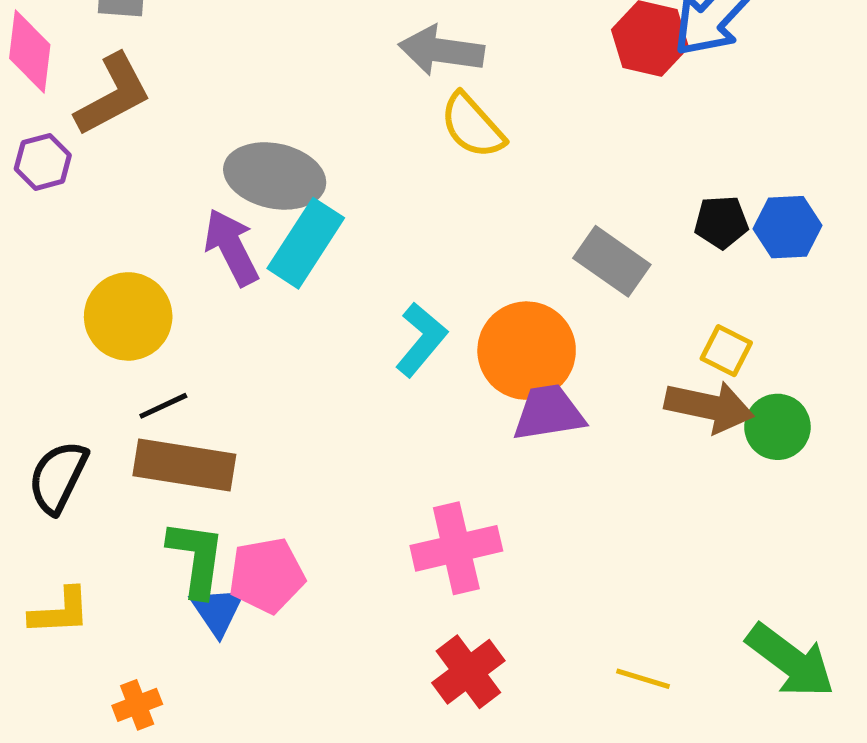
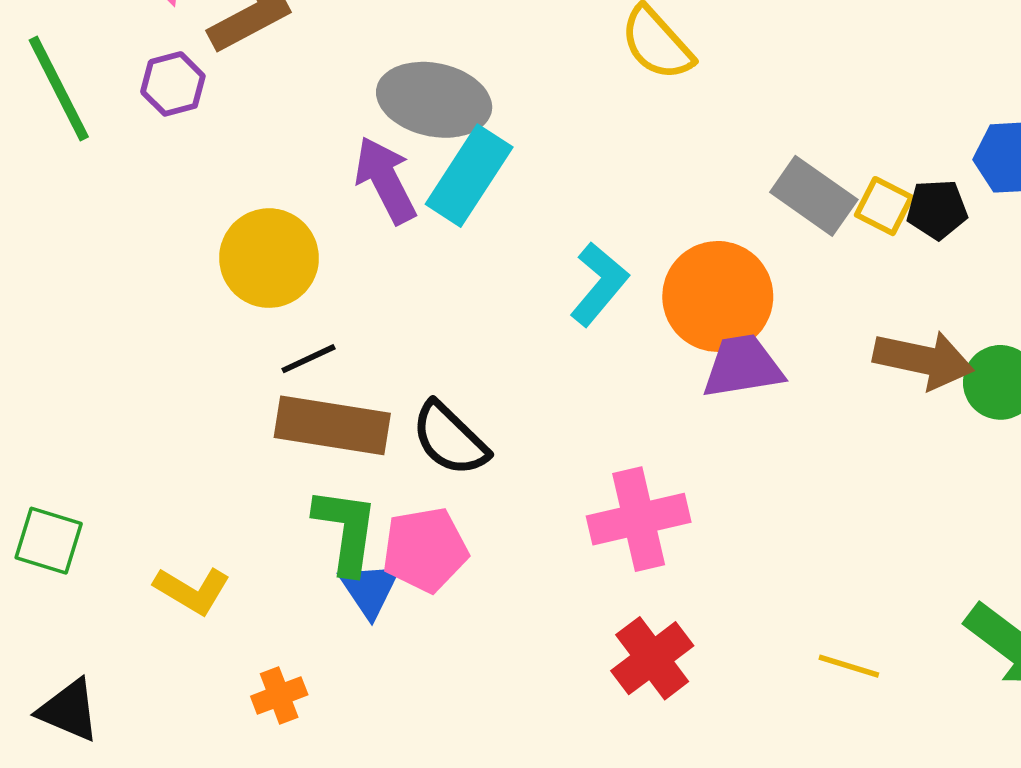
black pentagon: (721, 222) -> (937, 209), moved
yellow square: (726, 351) -> (884, 206), moved
black semicircle: (58, 477) -> (450, 439), moved, turned -72
yellow L-shape: (60, 612) -> (192, 590), turned 34

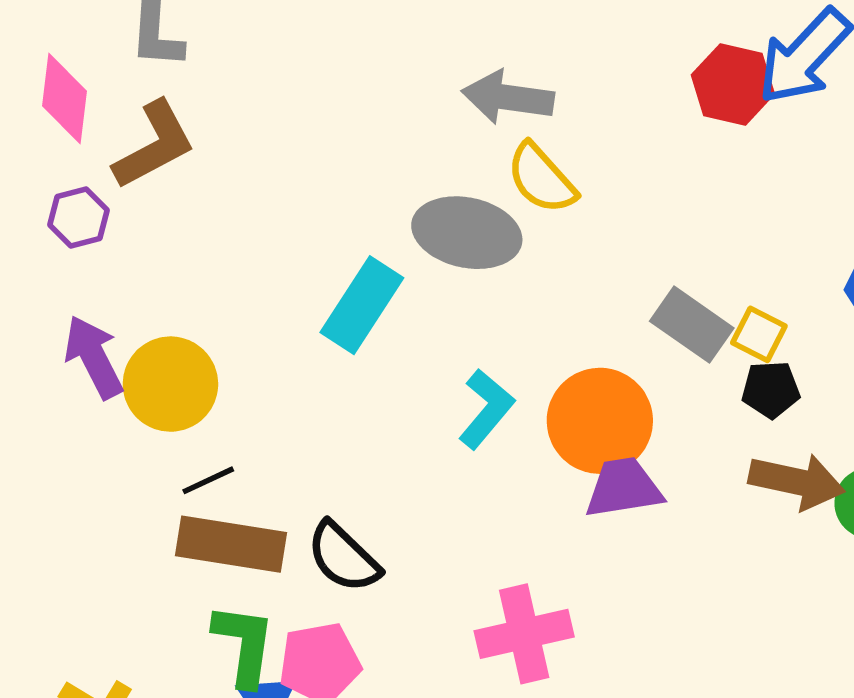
gray ellipse: (434, 100) -> (467, 233), moved
purple arrow: (385, 180) -> (94, 357), moved
black pentagon: (937, 209) -> (771, 389), moved

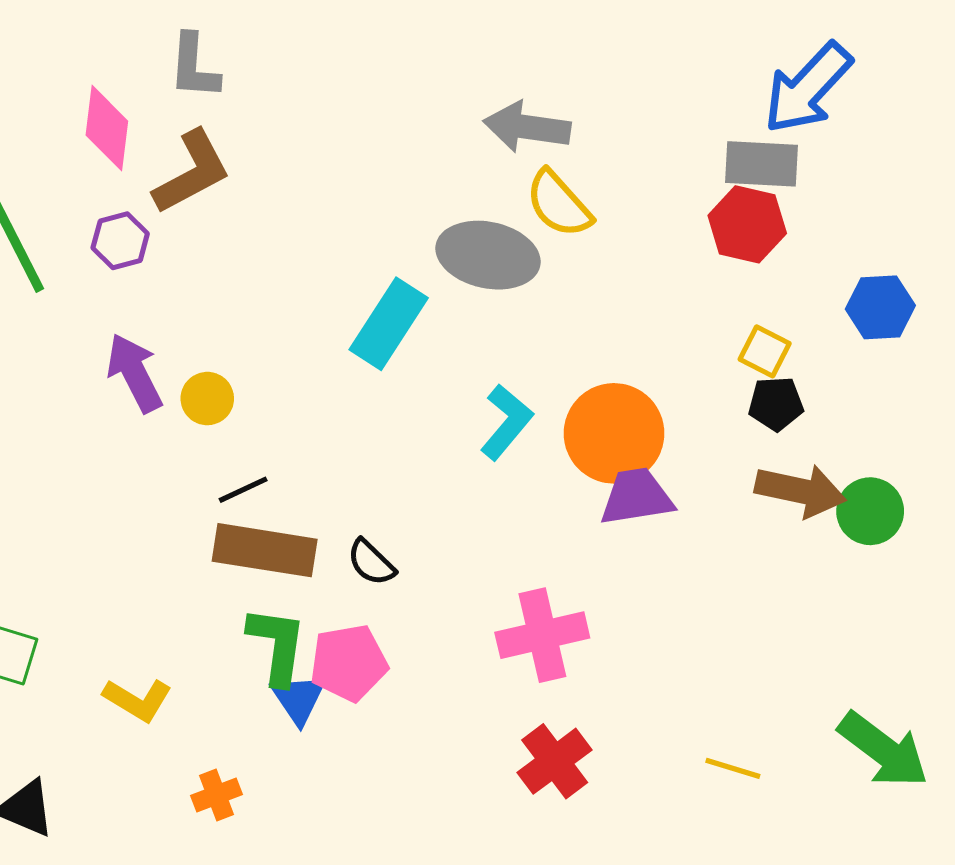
red hexagon: (733, 84) -> (747, 224), moved
gray rectangle: (692, 325) -> (762, 164), moved, turned -32
yellow circle: (170, 384) -> (207, 399), size x0.6
black semicircle: (344, 557) -> (371, 562), size x0.7

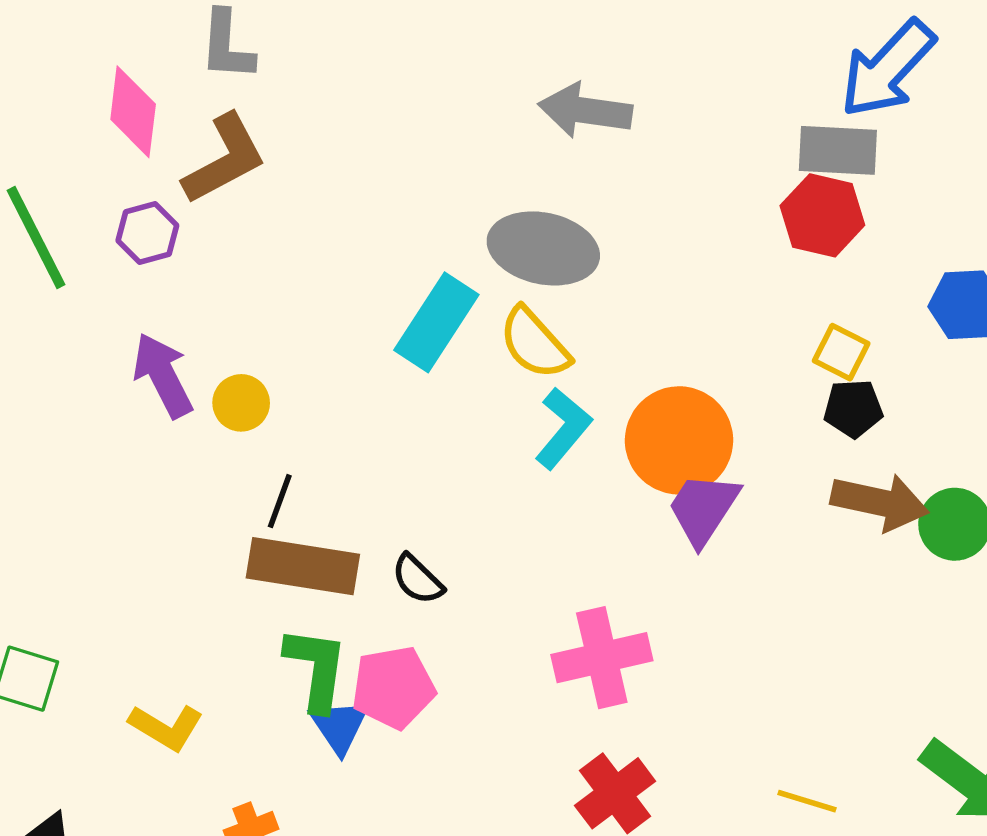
yellow semicircle: (559, 204) -> (535, 343), moved
black line: (243, 490) -> (280, 501), turned -45
purple trapezoid: (637, 497) -> (703, 509), turned -48

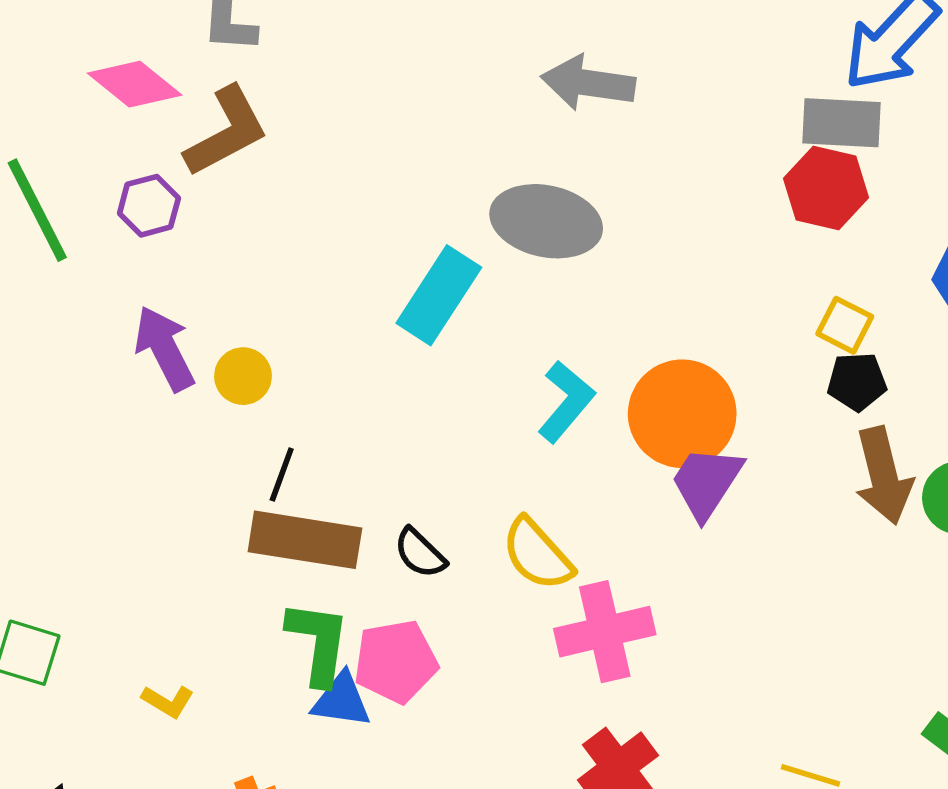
pink diamond: (133, 112) -> (135, 84), turned -58
yellow semicircle: (535, 343) -> (537, 554), moved
brown arrow: (880, 502) -> (883, 476), turned 64
blue triangle: (339, 726) -> (341, 700), turned -48
yellow L-shape: (166, 727) -> (168, 701), size x0.7

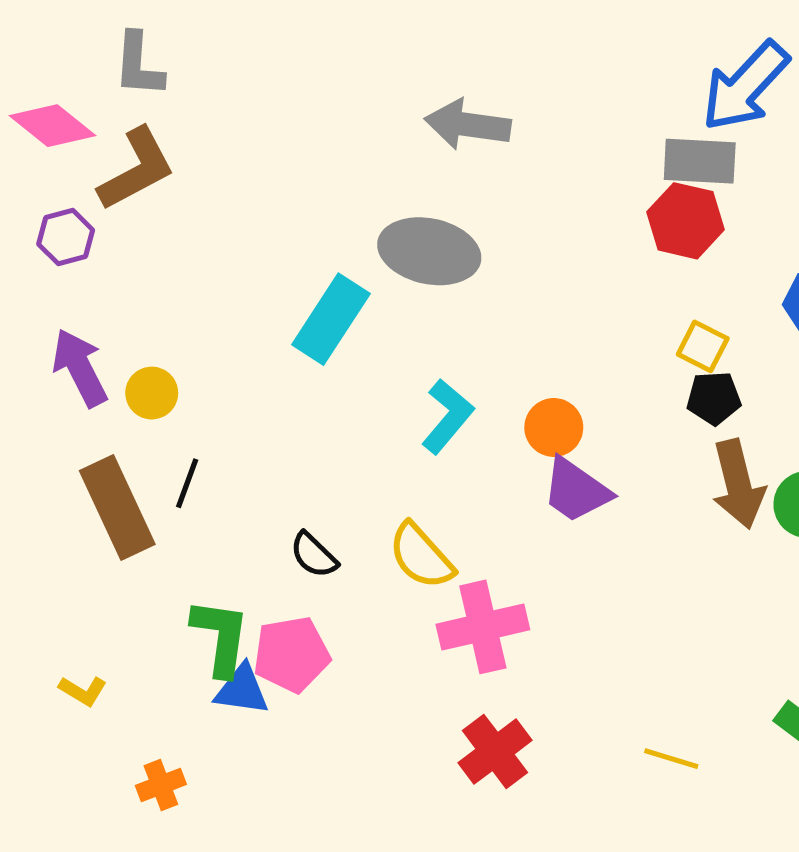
orange circle: (682, 414) -> (554, 427), size x0.6
purple trapezoid: (707, 482) -> (576, 490), turned -88
brown rectangle: (305, 540) -> (117, 507), moved, turned 56

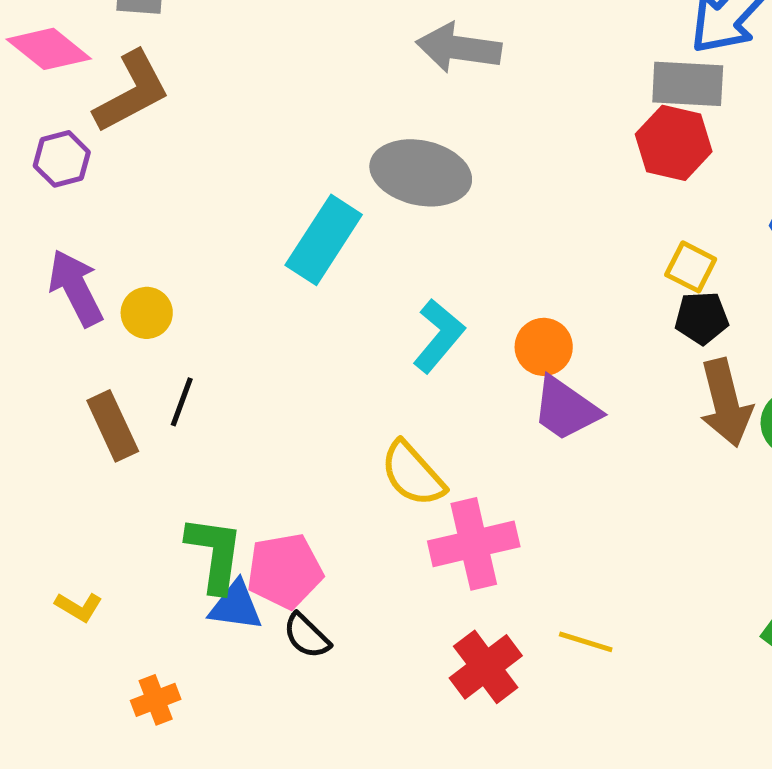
brown rectangle: (117, 507) -> (113, 426), size x0.7
black semicircle: (314, 555) -> (307, 636), moved
yellow line: (671, 759) -> (586, 642), moved

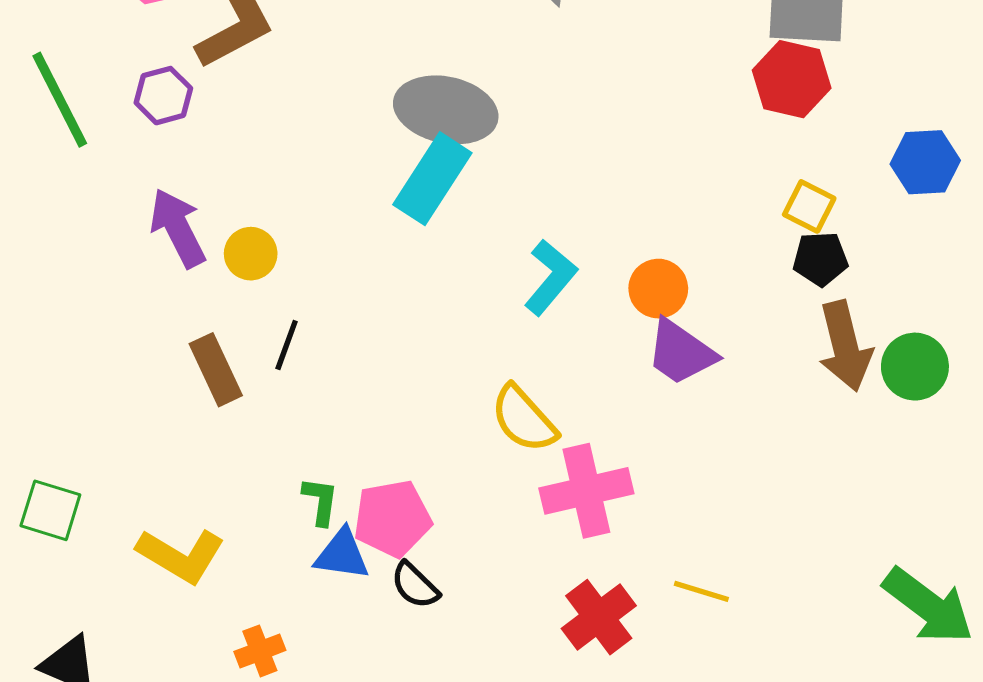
gray ellipse: (421, 173) -> (446, 110), moved
green L-shape: (215, 554) -> (320, 501), size x0.6
yellow L-shape: (79, 607) -> (181, 555), size x1.8

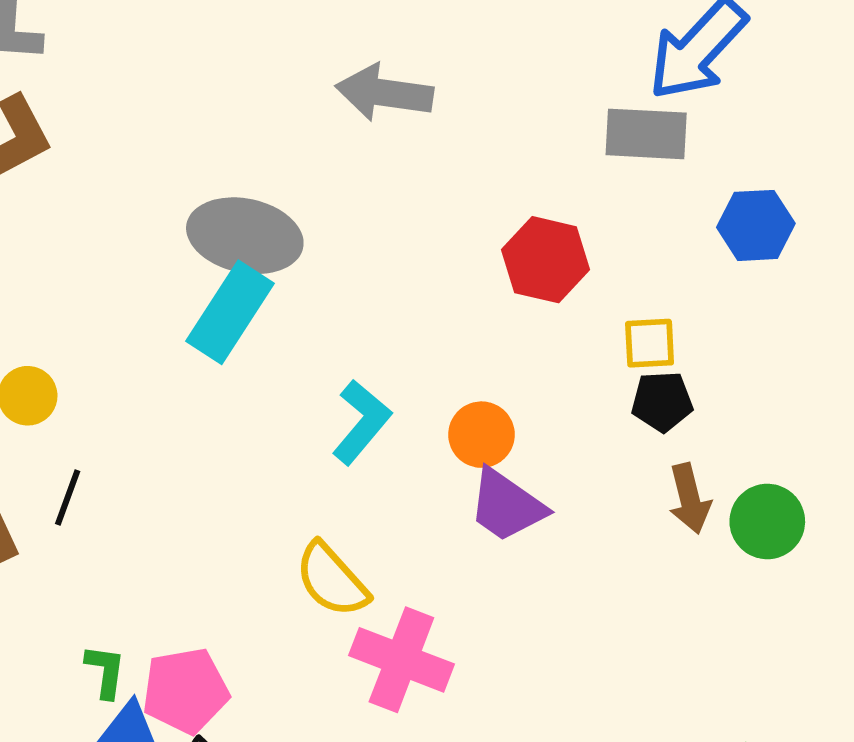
red hexagon: (792, 79) -> (546, 260), moved
blue hexagon: (925, 162) -> (756, 225), moved
yellow square: (809, 206) -> (650, 343), turned -30
brown arrow: (845, 346) -> (690, 499), size x0.7
pink cross: (586, 491) -> (401, 660), turned 34

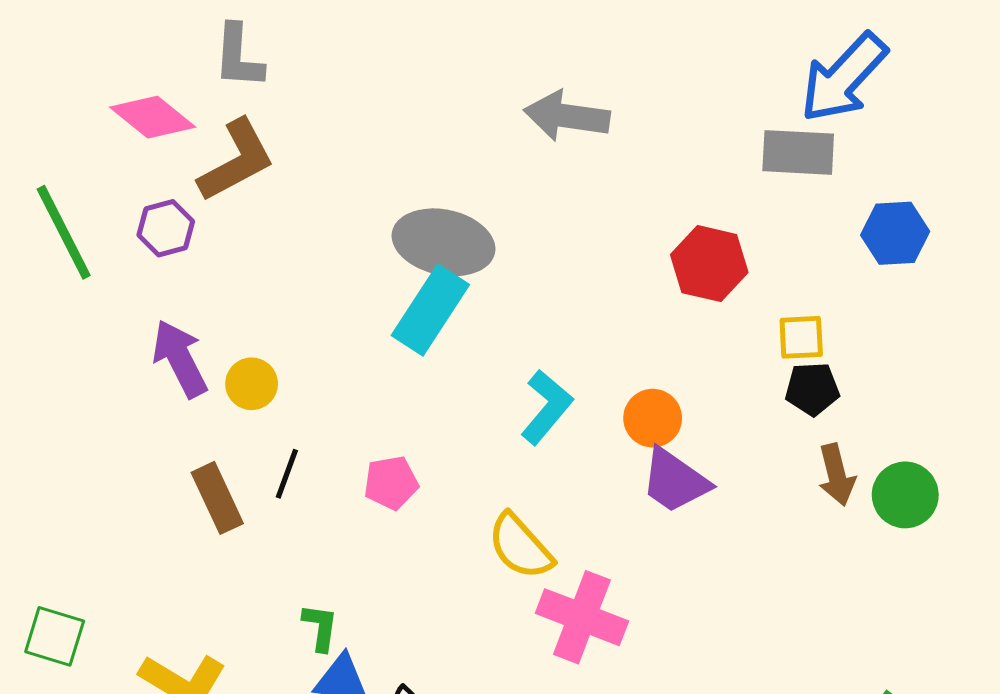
pink pentagon: (185, 691) -> (391, 483), moved, size x0.7

